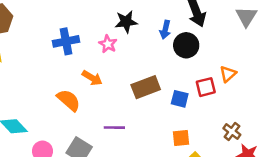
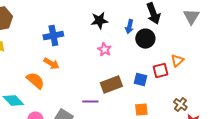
pink star: (108, 44) -> (104, 50), moved
orange arrow: (92, 78) -> (51, 64), moved
brown rectangle: (146, 87) -> (111, 85), moved
orange semicircle: (69, 100) -> (35, 81), moved

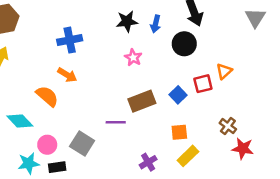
gray triangle: (191, 17) -> (255, 18), moved
blue arrow: (129, 27) -> (156, 24), moved
blue square: (140, 80) -> (178, 95), turned 32

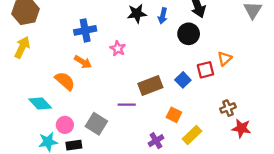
pink star: (133, 58) -> (118, 48), moved
brown cross: (228, 126) -> (228, 108), turned 32
orange square: (179, 132) -> (174, 115), moved, turned 32

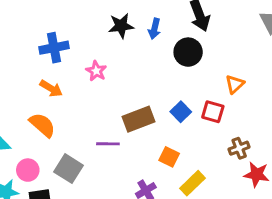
red square: (205, 70) -> (213, 112), moved, turned 30
orange semicircle: (65, 81) -> (42, 125), moved

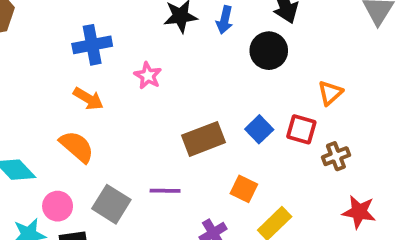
purple line: (108, 144) -> (165, 191), moved
brown cross: (239, 148) -> (336, 156), moved

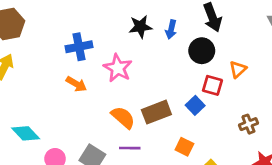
pink star: (148, 76) -> (118, 68), size x1.5
orange triangle: (330, 93) -> (238, 69), moved
red square: (301, 129) -> (212, 85), moved
orange semicircle: (77, 147) -> (123, 117), moved

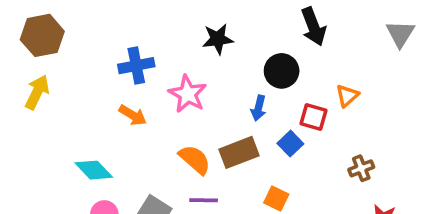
blue arrow: (171, 29) -> (259, 108), moved
black circle: (202, 51) -> (282, 71), moved
cyan diamond: (26, 133) -> (94, 170), moved

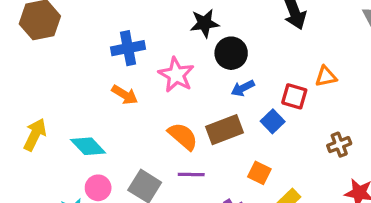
black circle: (282, 71) -> (231, 53), moved
yellow arrow: (37, 92) -> (35, 135), moved
orange triangle: (347, 96) -> (326, 76), turned 30
blue arrow: (259, 108) -> (243, 88), turned 50

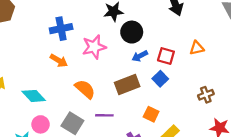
pink star: (176, 75) -> (94, 47), turned 30
red square: (294, 96) -> (166, 56), moved
orange semicircle: (183, 136) -> (85, 89), moved

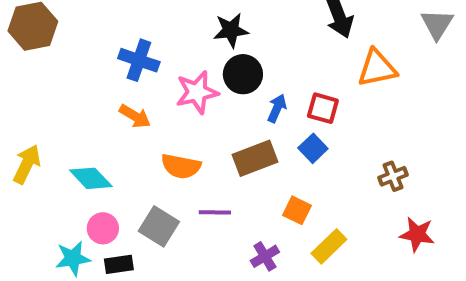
blue cross: (61, 29) -> (139, 60), turned 30
black circle: (132, 32) -> (243, 74), moved
orange triangle: (197, 48) -> (377, 68), moved, size x1.5
blue arrow: (140, 56) -> (277, 108), turned 140
orange semicircle: (85, 89) -> (181, 166), turned 150

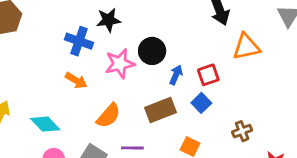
black star: (231, 30) -> (108, 20), moved
red square: (323, 108) -> (208, 75), turned -35
orange semicircle: (181, 166) -> (108, 116), turned -60
brown cross: (393, 176) -> (242, 131), moved

